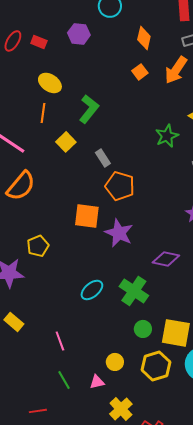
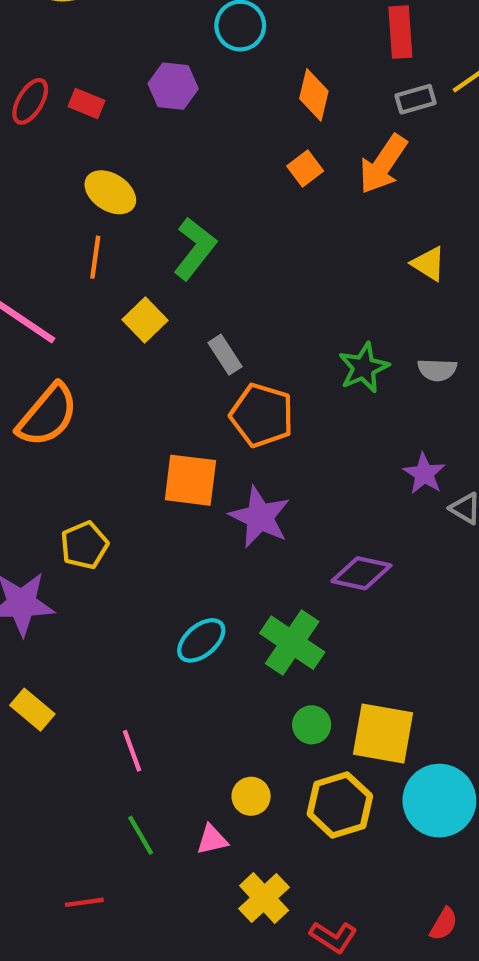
green star: (167, 136) -> (364, 368), moved

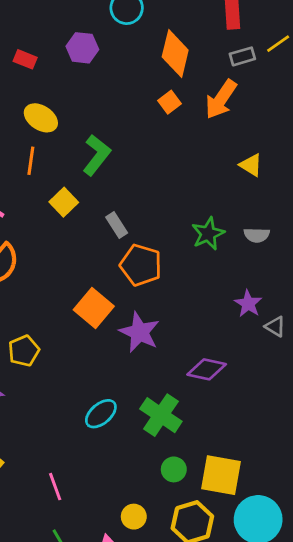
orange diamond: (314, 95) -> (175, 54), size x1.4
orange square: (190, 480) -> (94, 308), turned 33

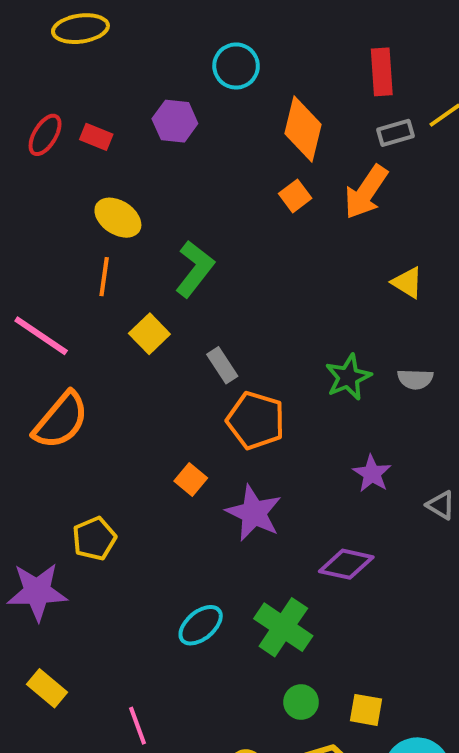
purple star: (248, 304) -> (372, 474), moved
orange square: (94, 308) -> (191, 480), size x0.6
yellow square: (221, 475) -> (366, 710), size x0.6

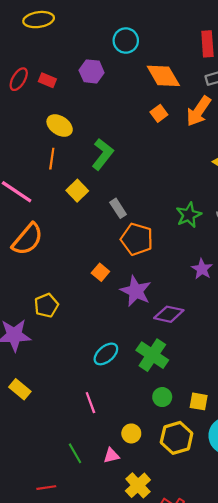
orange diamond: (303, 129) -> (163, 76), turned -44
purple diamond: (346, 564) -> (169, 314), moved
pink line: (138, 726) -> (90, 403), moved

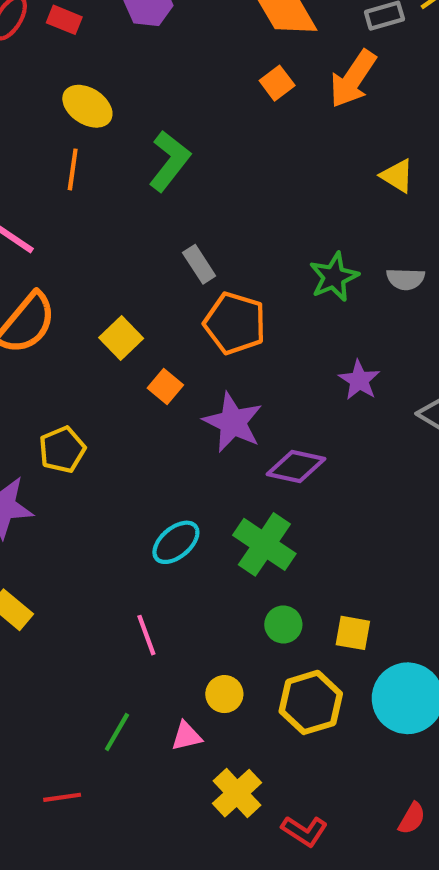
yellow square: (77, 191) -> (121, 338), moved
green line: (75, 453) -> (117, 732), turned 60

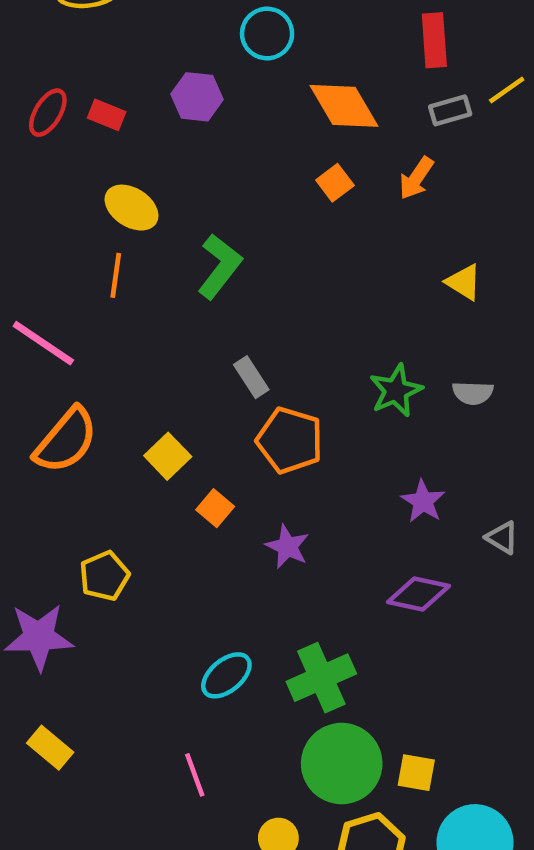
orange arrow: (353, 79) -> (416, 178), size x0.7
purple star: (233, 422) -> (287, 547), size x0.7
purple diamond: (296, 466) -> (419, 594), moved
green cross: (264, 544) -> (321, 678), turned 32
green circle: (283, 625) -> (342, 764), size x2.0

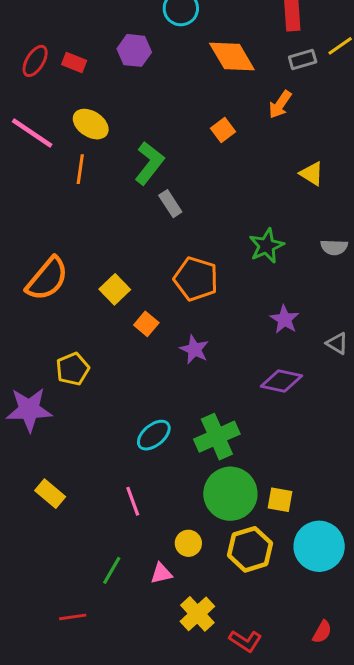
orange square: (335, 183) -> (223, 130), moved
pink line: (43, 343) -> (32, 133), moved
gray rectangle: (251, 377) -> (170, 204), moved
gray semicircle: (473, 393) -> (334, 247), moved
yellow rectangle: (50, 748) -> (50, 494), moved

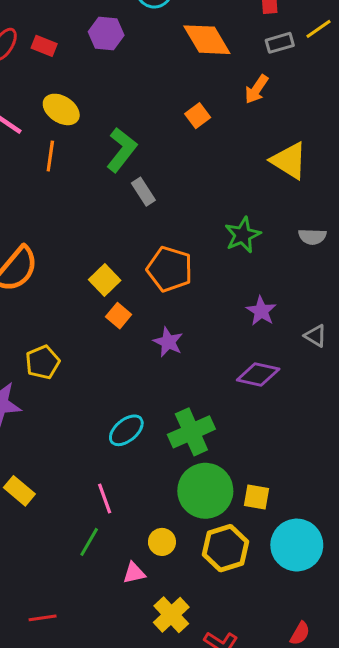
yellow triangle: (312, 174) -> (289, 161), size x1.5
yellow square: (115, 289) -> (105, 280), moved
green line: (112, 570) -> (89, 542), moved

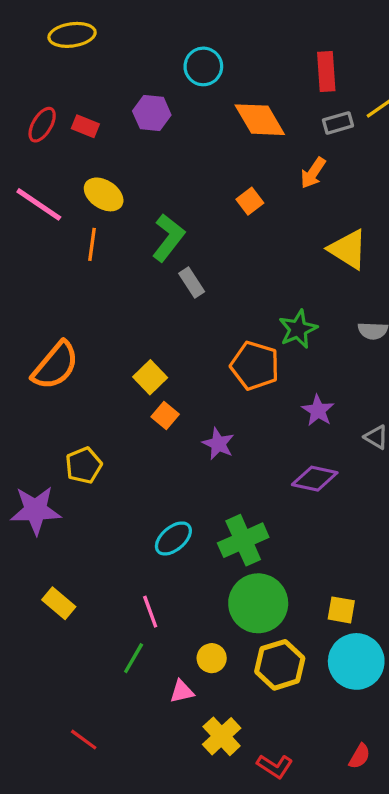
orange pentagon: (170, 269) -> (255, 366), moved
yellow square: (257, 497) -> (341, 610), moved
red line: (43, 618) -> (84, 740), turned 44

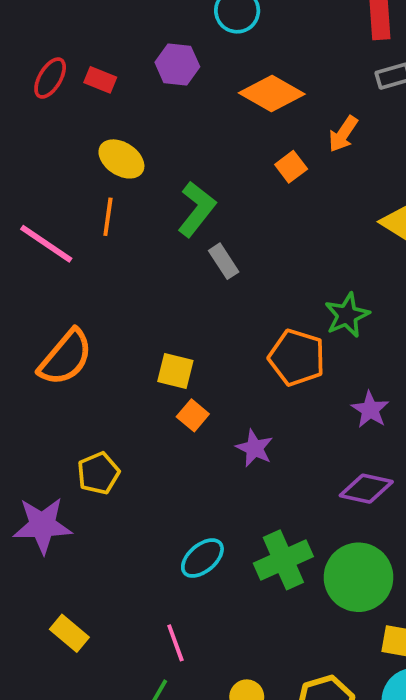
orange diamond: (260, 120) -> (272, 93), moved, turned -30
orange arrow: (313, 173) -> (343, 134), moved
pink line: (39, 204) -> (46, 244), moved
yellow square: (150, 377) -> (175, 371), turned -32
green circle: (258, 603) -> (359, 577), moved

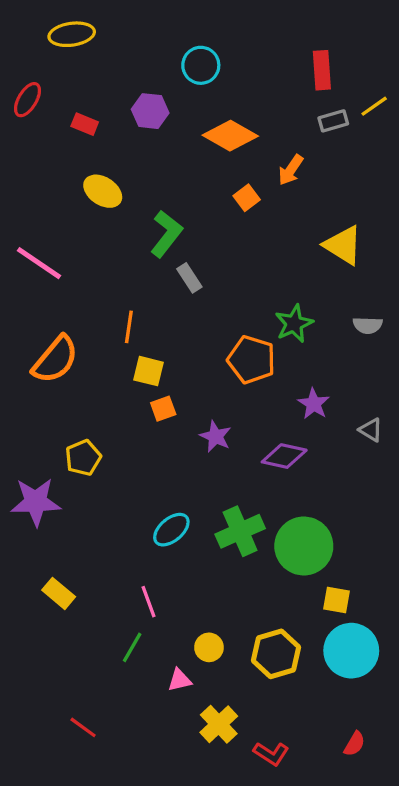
red ellipse: (50, 78) -> (27, 100), moved
orange line: (108, 217) -> (129, 327), moved
orange square: (193, 415) -> (163, 409), turned 30
purple diamond: (366, 489) -> (284, 456), moved

